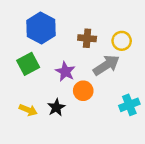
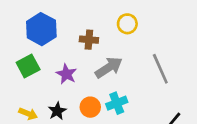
yellow circle: (122, 41) -> (127, 24), moved
orange circle: (83, 91) -> (90, 107), moved
cyan cross: (129, 105) -> (117, 103), moved

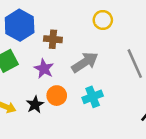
brown cross: (89, 40) -> (53, 39), moved
orange circle: (90, 107) -> (57, 96), moved

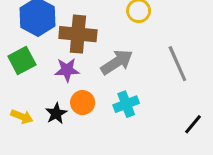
brown cross: (53, 39) -> (78, 34), size x1.6
purple star: (44, 69) -> (67, 70), turned -30

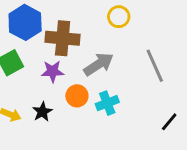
orange circle: (83, 103) -> (77, 96), moved

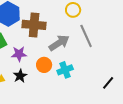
gray line: (155, 66) -> (86, 36), moved
purple star: (52, 71) -> (19, 54), moved

